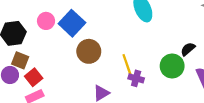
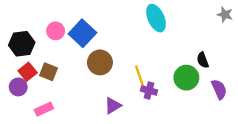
black semicircle: (188, 49) -> (203, 60), turned -70
brown square: (20, 60) -> (49, 72), moved
red square: (34, 77) -> (28, 72), moved

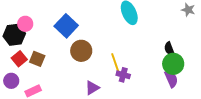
pink circle: (56, 31) -> (25, 24), moved
green circle: (186, 78) -> (173, 64), moved
purple circle: (18, 87) -> (11, 81), moved
purple semicircle: (219, 89) -> (171, 79), moved

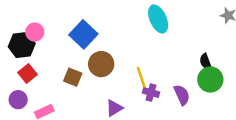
brown square: (37, 59) -> (73, 77), moved
purple semicircle: (171, 79) -> (182, 95), moved

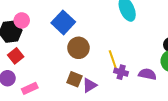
brown square: (73, 77) -> (74, 79), moved
purple semicircle: (182, 95) -> (147, 74), turned -54

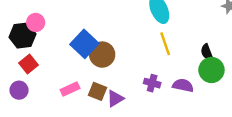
blue square: (63, 22) -> (84, 44), moved
yellow line: (113, 60) -> (165, 44), moved
pink rectangle: (30, 88) -> (70, 89), moved

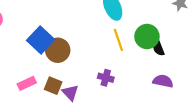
green circle: (211, 70) -> (147, 36), moved
purple semicircle: (183, 85) -> (163, 81), moved
purple triangle: (115, 98) -> (70, 93), turned -42

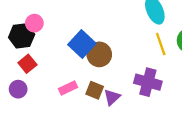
purple cross: (106, 78) -> (148, 82), size x1.6
purple triangle: (70, 93) -> (112, 97), turned 30

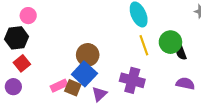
pink circle: (34, 23) -> (28, 16), moved
blue square: (82, 44) -> (84, 74), moved
brown square: (95, 90) -> (73, 88), moved

